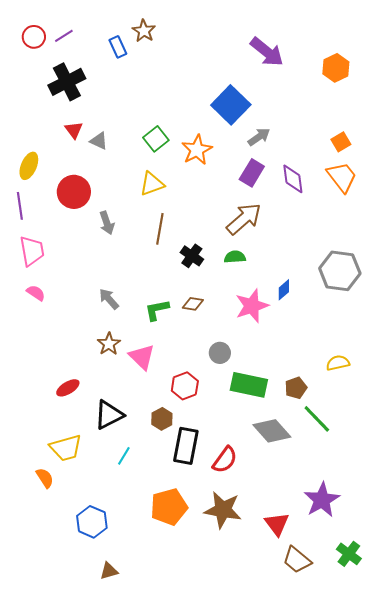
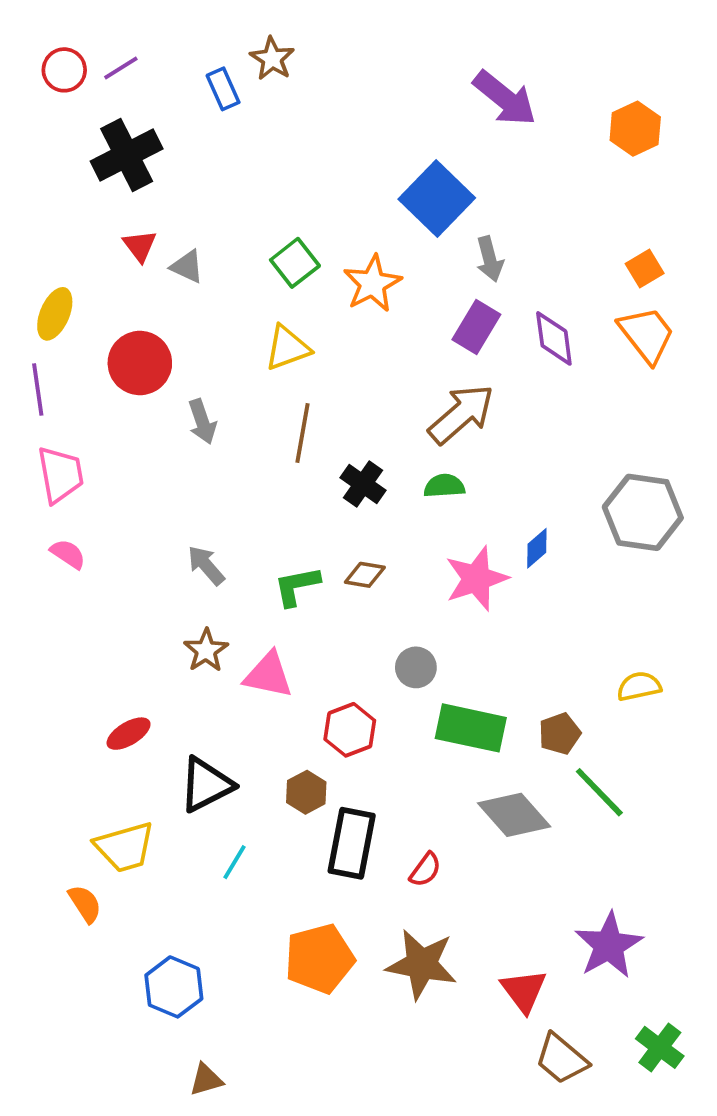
gray arrow: (259, 137) -> (490, 259), turned 110
pink triangle: (142, 357) -> (268, 675), turned -32
red semicircle: (225, 460) -> (425, 870), size x0.7

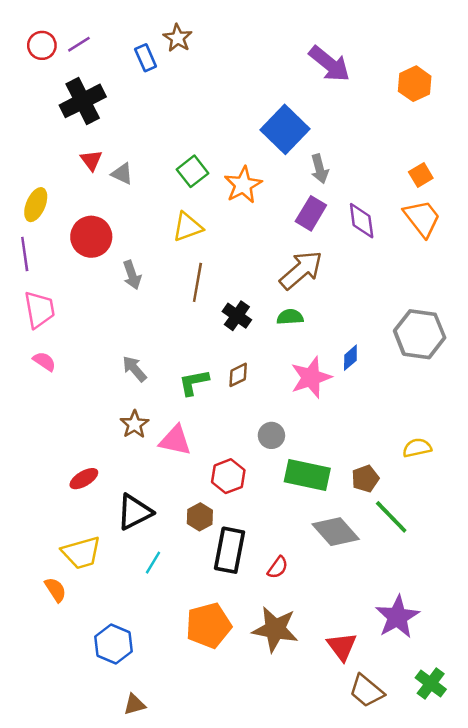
brown diamond: (365, 575) -> (238, 375), turned -35

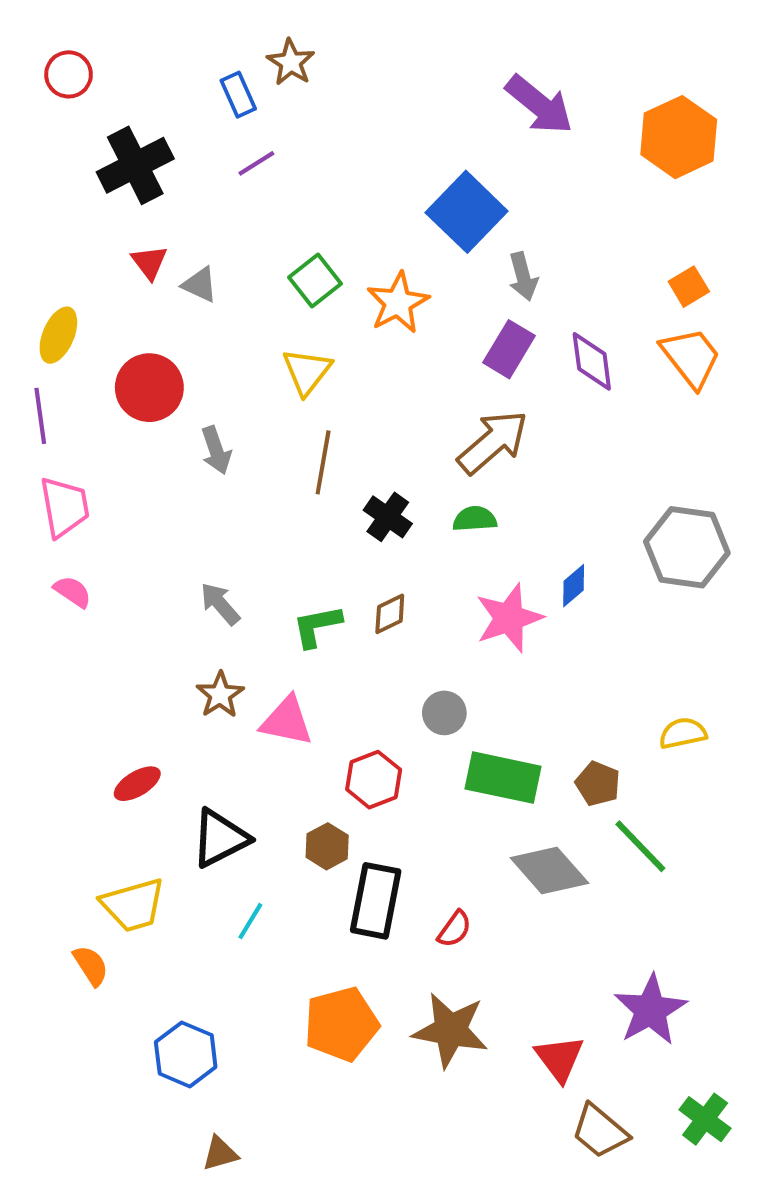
purple line: (79, 44) -> (256, 163), moved
orange hexagon: (415, 84) -> (679, 137), size x1.4
yellow triangle: (188, 227) -> (307, 371), turned -32
brown pentagon: (365, 479) -> (598, 784), turned -30

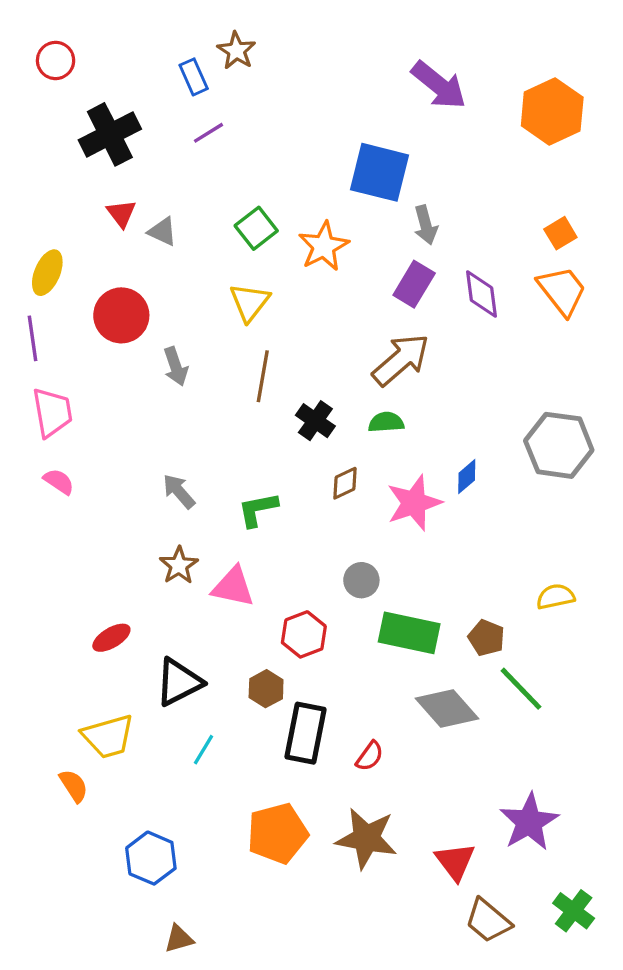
blue square: (467, 212) -> (380, 172), turned -30
brown diamond: (390, 614) -> (345, 483), moved

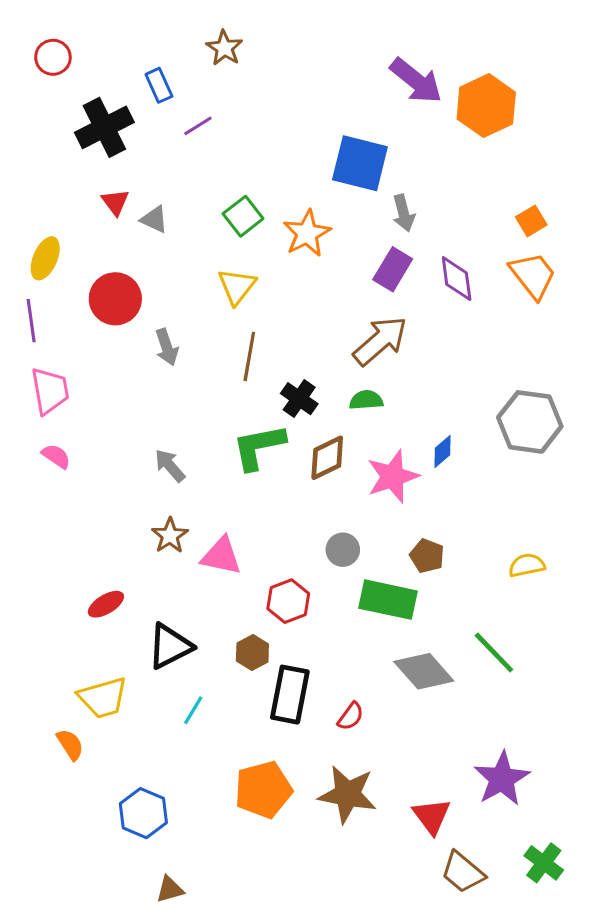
blue rectangle: (194, 77) -> (159, 85), moved
orange hexagon: (552, 111) -> (486, 106), moved
brown diamond: (345, 483) -> (327, 458), size x1.4
green L-shape: (258, 509) -> (259, 447), moved, size x1.4
brown pentagon: (486, 638) -> (427, 556), moved

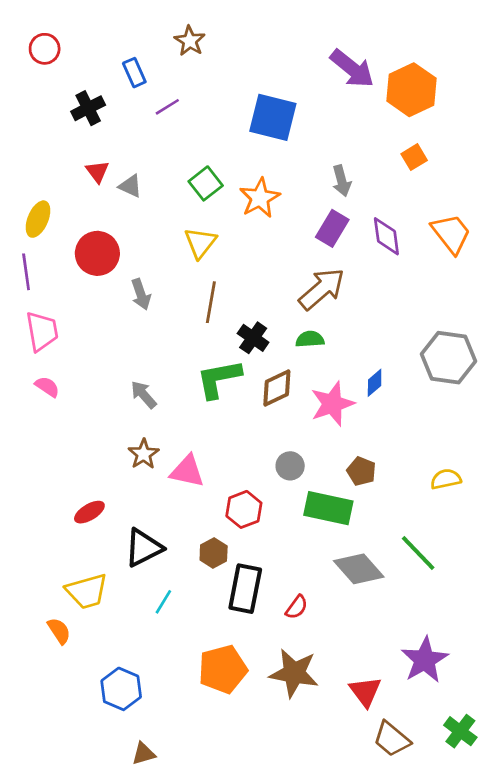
black cross: (104, 127) -> (88, 108), size x0.7
blue square: (360, 163) -> (273, 117), moved
orange square: (531, 221) -> (414, 157), moved

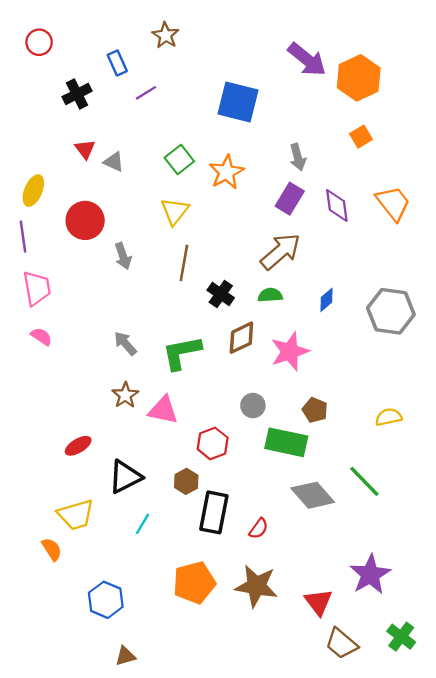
green L-shape: (219, 379) -> (182, 353), moved
blue diamond: (375, 383) -> (326, 300), moved

